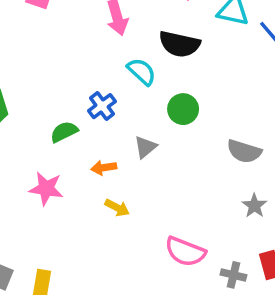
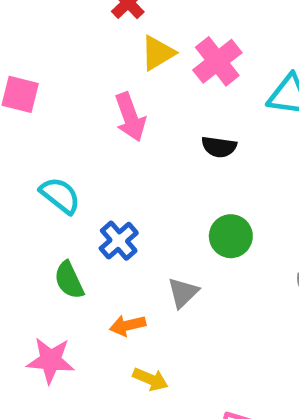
black semicircle: (179, 44) -> (219, 147), size x0.6
cyan semicircle: (142, 72) -> (60, 195), moved
green semicircle: (64, 132) -> (69, 280), turned -84

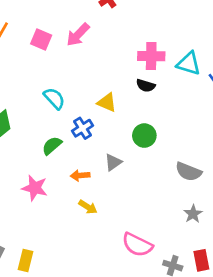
yellow triangle: (158, 53) -> (107, 102), moved, turned 45
pink cross: (217, 61) -> (151, 56), moved, turned 30
pink arrow: (130, 117) -> (78, 35), moved, turned 55
green semicircle: (69, 280) -> (52, 146), turned 65

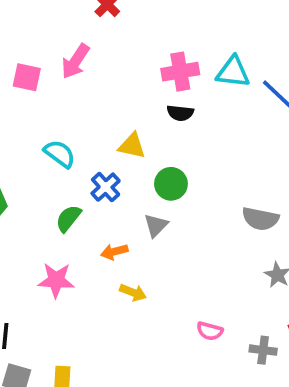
green circle: (144, 136) -> (171, 184), moved
pink semicircle: (137, 245) -> (210, 331), size x0.6

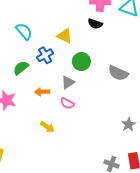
gray semicircle: (260, 219) -> (118, 73), moved
yellow arrow: (133, 292) -> (47, 127), moved
pink semicircle: (210, 331) -> (67, 103), moved

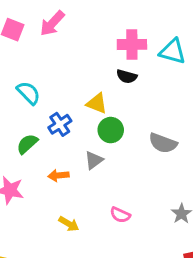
yellow triangle: (65, 36) -> (97, 103), moved
pink semicircle: (67, 103) -> (120, 215), moved

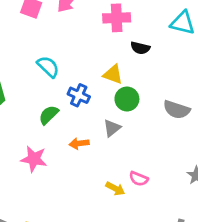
pink cross: (132, 44) -> (117, 18), moved
blue cross: (60, 124) -> (79, 95), turned -30
yellow arrow: (69, 224) -> (115, 189), moved

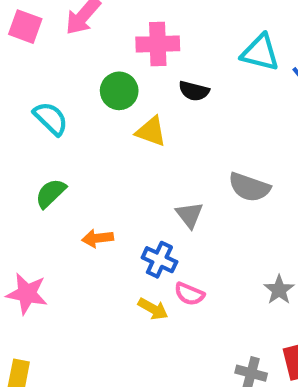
blue cross: (79, 95) -> (159, 260), moved
green circle: (127, 99) -> (119, 91), moved
gray triangle: (112, 128) -> (189, 215), moved, turned -30
pink star: (34, 159) -> (27, 294), moved

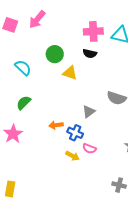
pink cross: (158, 44) -> (93, 31), moved
gray triangle: (189, 215) -> (89, 112), turned 32
orange arrow: (98, 238) -> (56, 125), moved
pink star: (27, 294) -> (13, 134), moved, turned 30

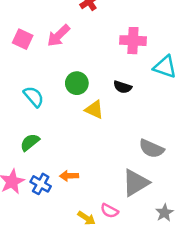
pink cross: (93, 31) -> (133, 41), moved
gray triangle: (89, 112) -> (135, 183), moved, size x1.6
blue cross: (75, 133) -> (41, 184), moved

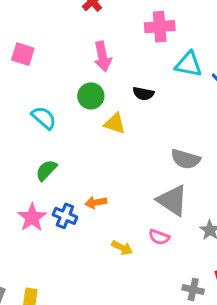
pink arrow: (58, 36) -> (103, 56), moved, turned -50
pink cross: (133, 41) -> (160, 27), moved
gray triangle: (135, 183) -> (172, 200), turned -48
pink semicircle: (109, 211) -> (159, 237), moved

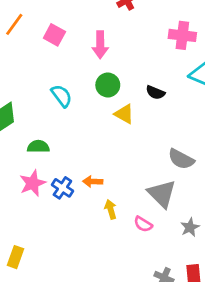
pink arrow: (103, 56) -> (100, 45), moved
green semicircle: (46, 170) -> (38, 147), moved, turned 35
yellow arrow: (122, 248) -> (111, 209), moved, turned -144

